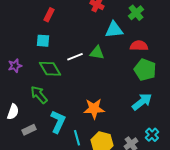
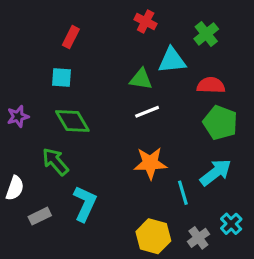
green triangle: (97, 53) -> (141, 79), moved
white line: (75, 57) -> (147, 112), moved
orange star: (94, 109) -> (150, 163), moved
cyan line: (77, 138) -> (183, 193), moved

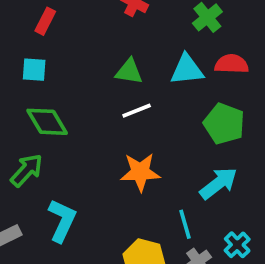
cyan triangle: (172, 60) -> (187, 70), moved
red semicircle: (211, 85) -> (232, 64), moved
green arrow: (55, 162) -> (27, 170), turned 84
cyan line: (183, 193) -> (185, 224), moved

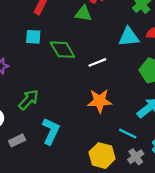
green triangle: (129, 71) -> (83, 13), moved
green diamond: (47, 122) -> (62, 50), moved
cyan line: (185, 224) -> (128, 133), turned -48

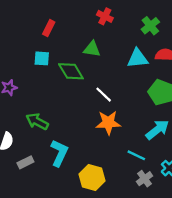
green triangle: (83, 13) -> (92, 49), moved
white line: (97, 62) -> (104, 95), moved, turned 66
green arrow: (29, 100) -> (37, 121), turned -105
yellow hexagon: (102, 156) -> (92, 178), moved

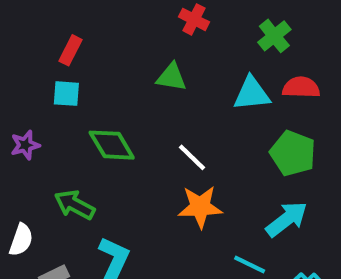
red rectangle: (49, 28) -> (70, 50), moved
cyan square: (42, 58) -> (66, 94), moved
green diamond: (71, 71) -> (112, 145), moved

